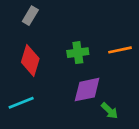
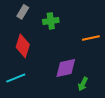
green cross: (78, 53) -> (51, 21), moved
green arrow: (110, 111) -> (83, 84), turned 72

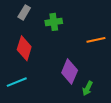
purple diamond: (66, 68) -> (70, 72), turned -55

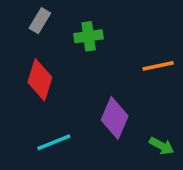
cyan line: (17, 82) -> (54, 142), moved
green arrow: (87, 88) -> (162, 146), moved, turned -88

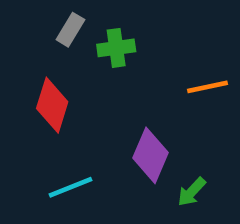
gray rectangle: (40, 21) -> (70, 30), moved
green arrow: (162, 146) -> (192, 192), moved, turned 105

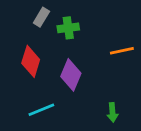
purple diamond: (150, 155) -> (71, 75), moved
green arrow: (192, 192) -> (113, 112), turned -48

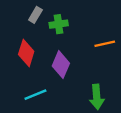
green arrow: (113, 112) -> (97, 97), size x1.5

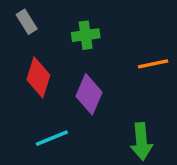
gray rectangle: (35, 15) -> (27, 22), moved, turned -63

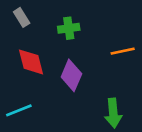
red diamond: (38, 77) -> (31, 62), turned -32
cyan line: (52, 138) -> (19, 110), moved

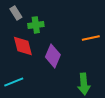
green cross: (69, 28) -> (36, 25), moved

